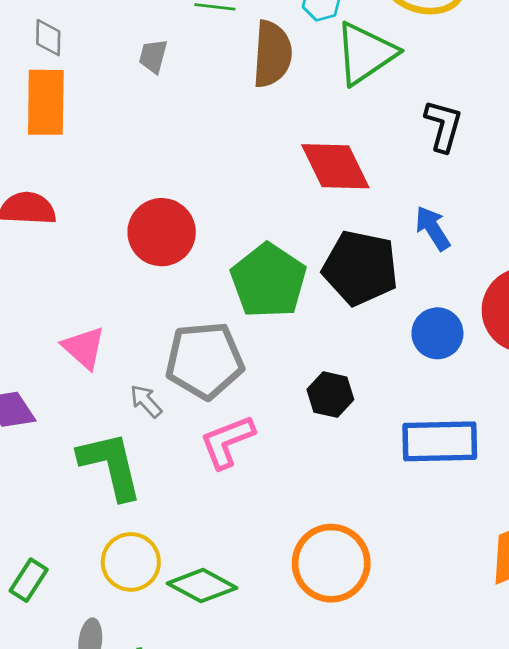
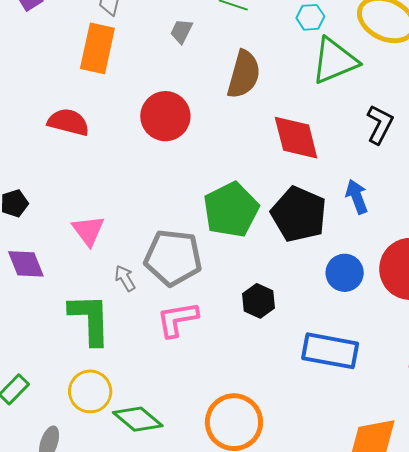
brown semicircle: (272, 54) -> (244, 74), moved
red circle: (162, 232) -> (165, 116), moved

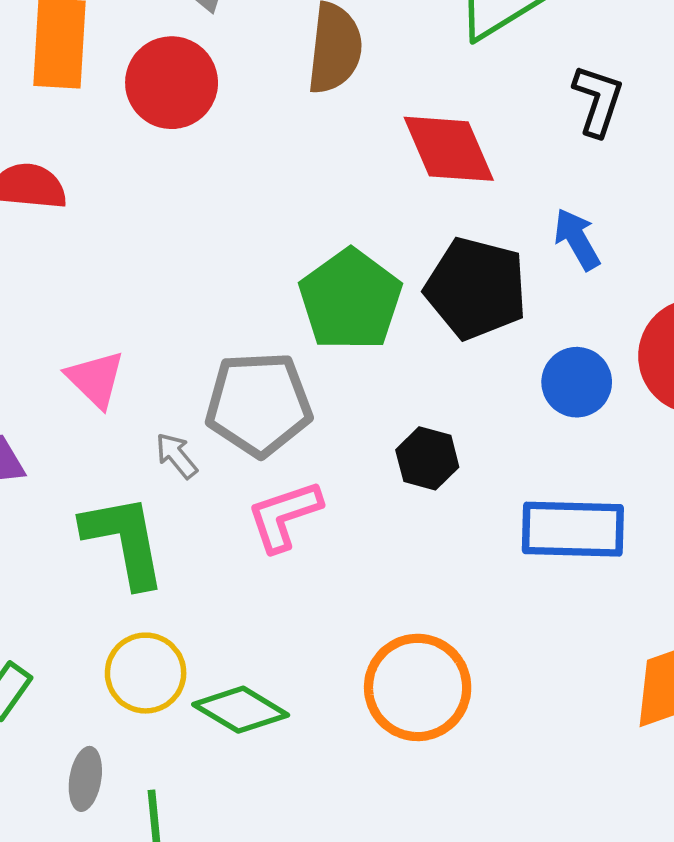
red circle: (165, 116) -> (172, 83), moved

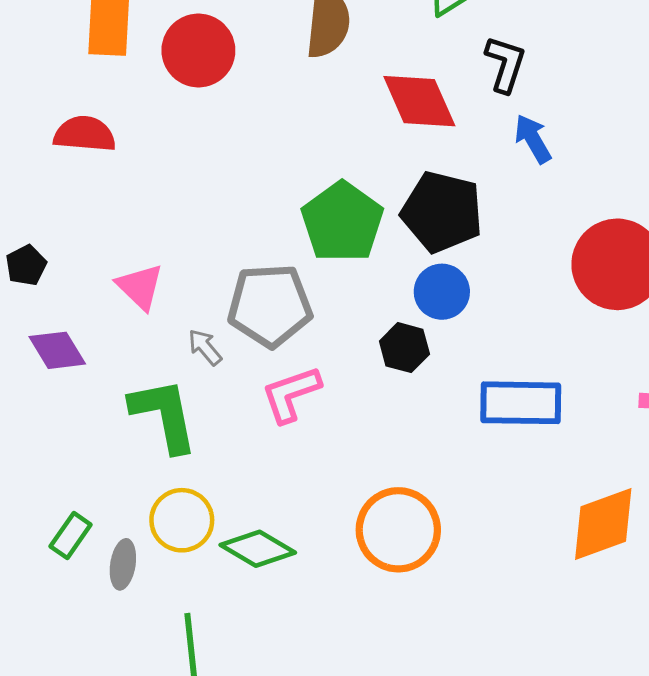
black L-shape: (598, 100) -> (505, 64), moved
blue arrow: (577, 239) -> (533, 139), moved
blue circle: (577, 382) -> (442, 292), moved
gray ellipse: (85, 779) -> (123, 564), moved

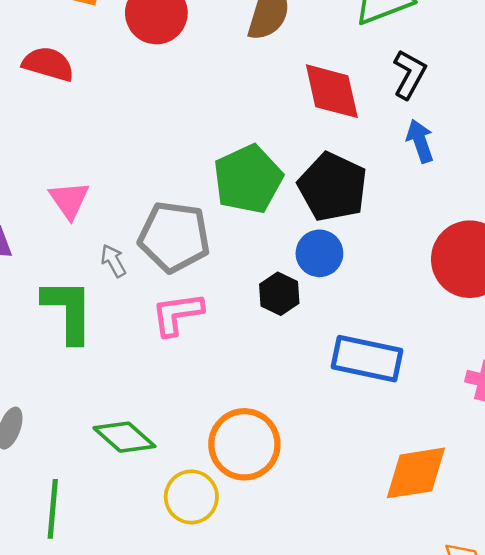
yellow circle: (182, 520) -> (191, 497), moved

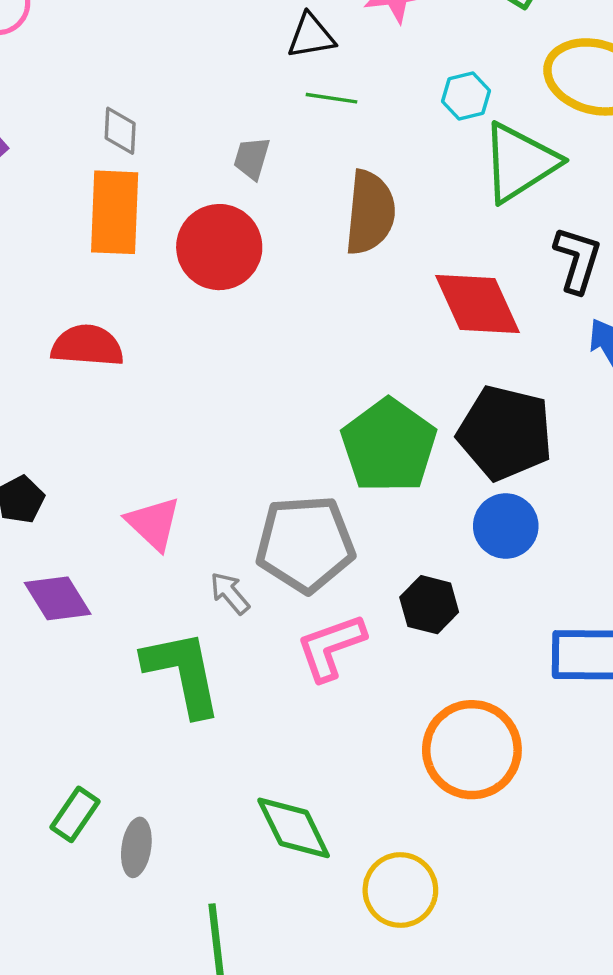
black hexagon: (279, 294) -> (429, 605), moved
green diamond: (124, 437) -> (294, 828), turned 34
orange circle: (244, 444) -> (472, 750), moved

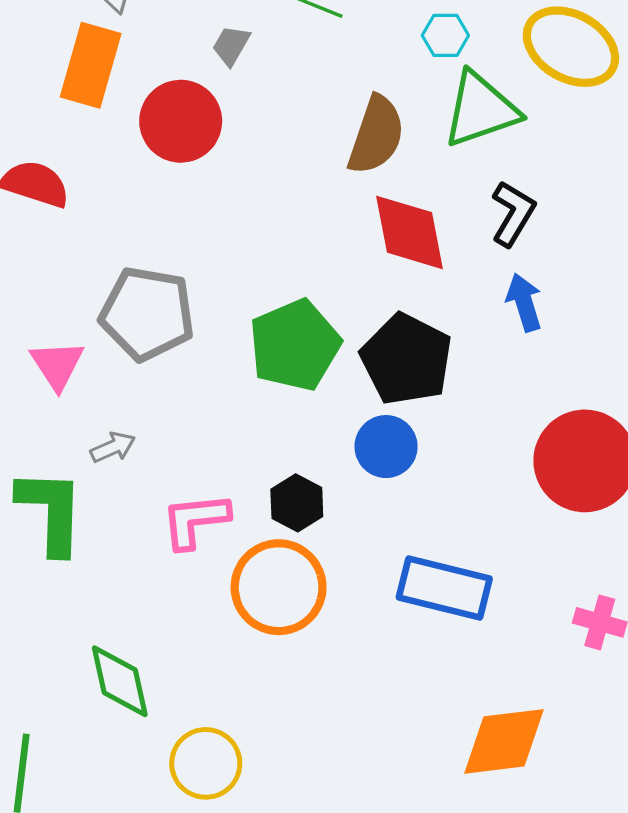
brown semicircle: (370, 212) -> (376, 135), moved
gray pentagon: (305, 544) -> (147, 314), moved
gray arrow: (230, 593) -> (113, 447), turned 93
orange circle: (472, 750) -> (279, 587), moved

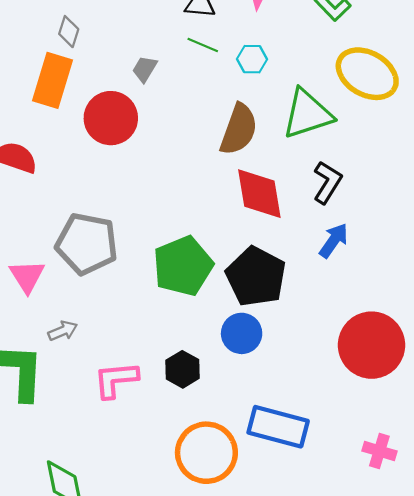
cyan hexagon: (445, 35) -> (252, 59), moved
blue arrow: (524, 302) -> (334, 241), turned 51
orange circle: (279, 587) -> (206, 453), moved

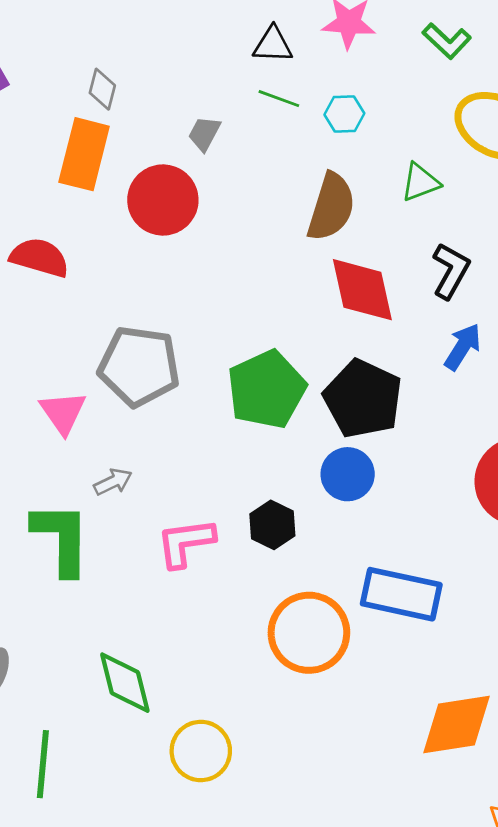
green triangle: (307, 114) -> (420, 182), size x0.6

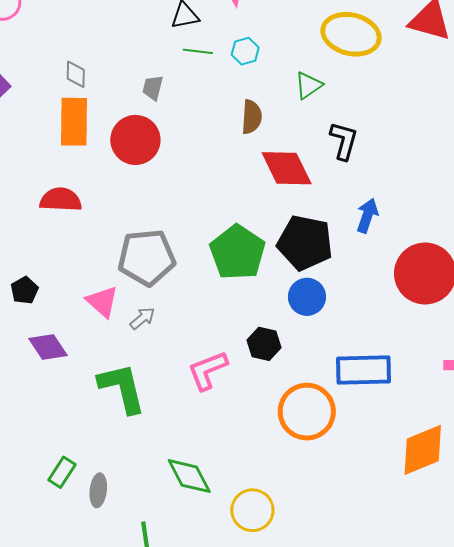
brown semicircle: (331, 207) -> (252, 117), size x0.7
blue arrow: (463, 347) -> (367, 216), moved
gray arrow: (113, 482) -> (142, 318), moved

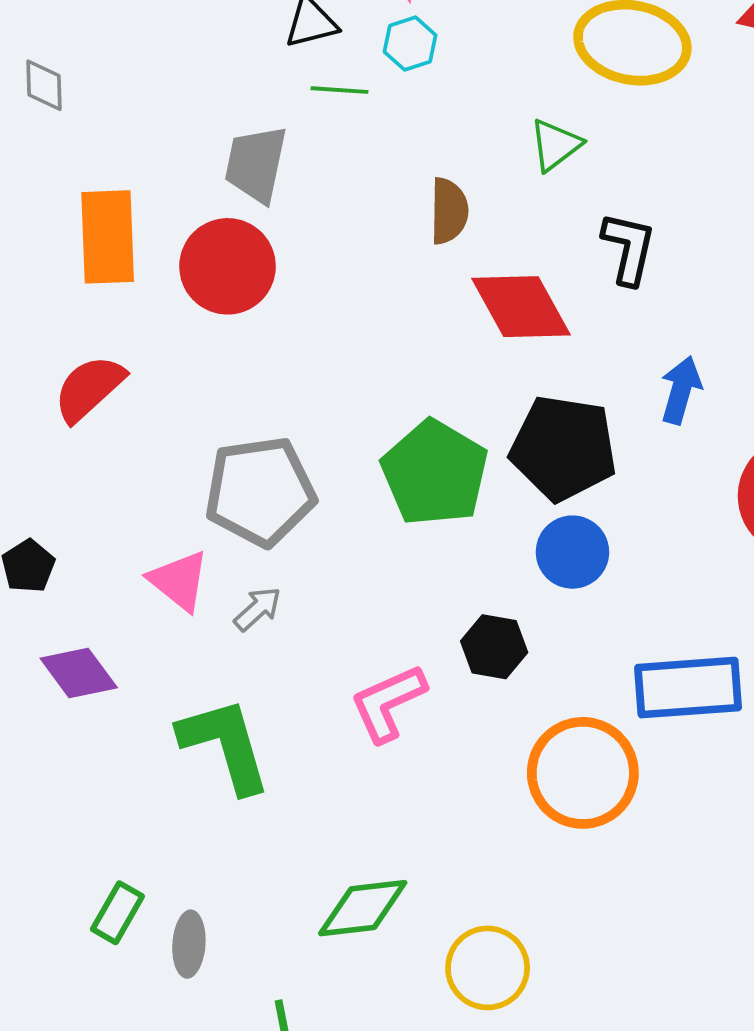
cyan hexagon: (245, 51) -> (410, 44), moved
gray diamond: (76, 74) -> (44, 85), moved
gray trapezoid: (153, 88) -> (256, 164), size x1.6
red semicircle: (61, 200) -> (89, 388), turned -42
green diamond: (189, 476) -> (363, 908), turned -66

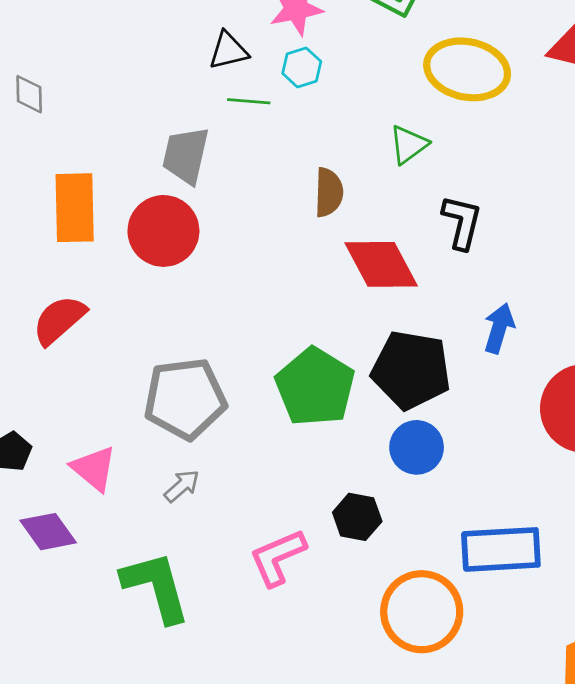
pink triangle: (179, 581) -> (94, 468), moved

